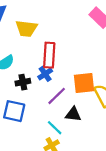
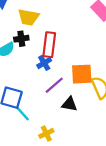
black cross: (23, 82) -> (21, 39), moved
cyan line: (55, 128) -> (23, 114), moved

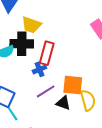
black cross: (21, 39) -> (22, 44), size x1.6
black triangle: (69, 104) -> (63, 103), moved

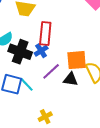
black cross: (22, 44) -> (20, 52), moved, turned 30
cyan line: (12, 113) -> (27, 84), moved

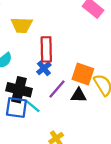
black cross: (20, 52) -> (19, 90), moved
orange square: (77, 60) -> (83, 74), turned 30

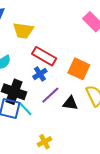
red rectangle: (46, 49) -> (44, 56), turned -65
orange square: (83, 74) -> (79, 69), moved

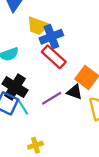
blue cross: (40, 74) -> (51, 37), moved, size x1.5
black triangle: (70, 103) -> (75, 92), moved

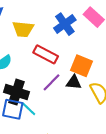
blue cross: (51, 37) -> (65, 24), moved
purple line: (52, 98) -> (51, 82), moved

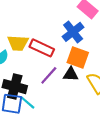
blue cross: (65, 24) -> (73, 32), moved
yellow trapezoid: (23, 29) -> (18, 43), moved

